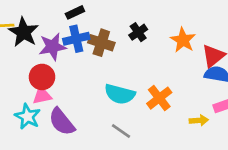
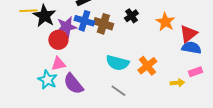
blue cross: (76, 39) -> (84, 21), turned 30
red circle: (42, 77) -> (58, 40), moved

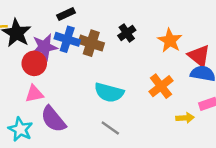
red triangle: (188, 34) -> (199, 56), turned -42
orange cross: (147, 66) -> (161, 86), moved
cyan star: (47, 80) -> (20, 129), moved

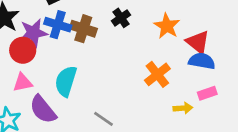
cyan semicircle: (109, 93) -> (66, 81), moved, turned 92

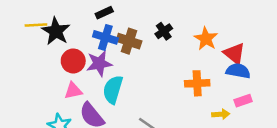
purple star: (33, 33) -> (99, 63), moved
orange cross: (157, 74) -> (197, 83), turned 35

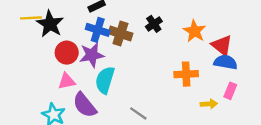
pink rectangle: (243, 101) -> (230, 91), turned -49

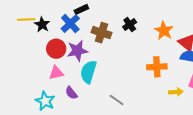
black star: (50, 24) -> (42, 25), size x0.7
blue cross: (98, 30) -> (70, 24), moved, turned 30
purple semicircle: (85, 105) -> (71, 93), size x0.6

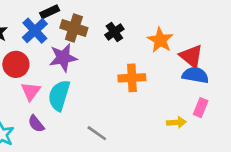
brown cross: (101, 33) -> (74, 28), moved
purple star: (77, 51) -> (63, 58), moved
orange cross: (157, 67) -> (132, 78), moved
pink triangle: (56, 73) -> (31, 91), moved, turned -42

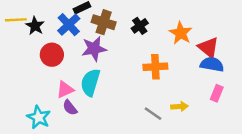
pink triangle: (31, 91) -> (65, 90), moved, turned 30
yellow arrow: (176, 122) -> (179, 106), moved
gray line: (97, 133) -> (153, 114), moved

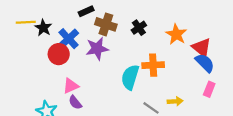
blue cross: (69, 25) -> (69, 39), moved
blue semicircle: (212, 64) -> (205, 63), turned 35
cyan semicircle: (90, 82) -> (130, 77), moved

